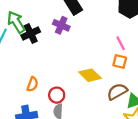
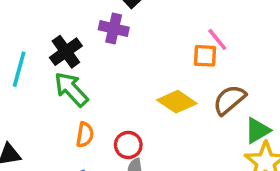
green arrow: (16, 22) -> (71, 89), moved
orange square: (120, 62) -> (205, 56), moved
brown semicircle: (117, 92) -> (229, 100), moved

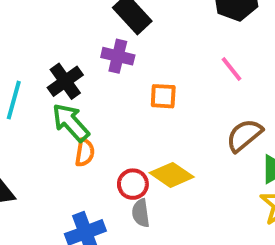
orange square: (205, 56) -> (163, 96), moved
yellow diamond: (177, 102) -> (172, 175), moved
orange semicircle: (85, 135) -> (85, 153), moved

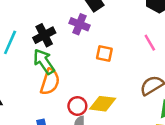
orange semicircle: (85, 153) -> (50, 82), size x1.5
yellow diamond: (172, 175) -> (103, 104), turned -36

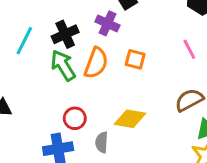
orange semicircle: (50, 82) -> (96, 63), moved
red circle: (77, 106) -> (75, 118), moved

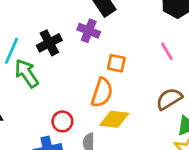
orange semicircle: (96, 63) -> (102, 93), moved
green arrow: (63, 65) -> (27, 73), moved

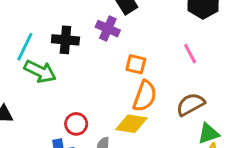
black cross: (49, 43) -> (65, 40), turned 30
green arrow: (27, 73) -> (40, 71), turned 148
orange semicircle: (102, 93) -> (145, 96), moved

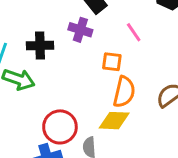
pink line: (190, 54) -> (134, 32), moved
red circle: (76, 124) -> (60, 127), size x1.5

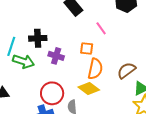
purple cross: (80, 30) -> (56, 56), moved
yellow diamond: (114, 121) -> (89, 88), turned 35

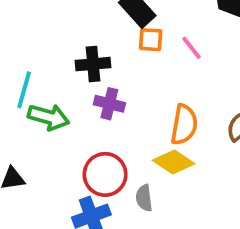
black cross: (38, 38) -> (93, 64), moved
orange square: (87, 48) -> (151, 40), moved

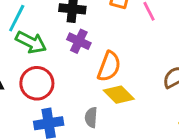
orange semicircle: (184, 125) -> (109, 66), moved
red circle: (105, 174) -> (37, 83), moved

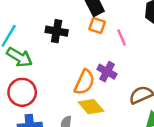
purple cross: (79, 41) -> (107, 72), moved

